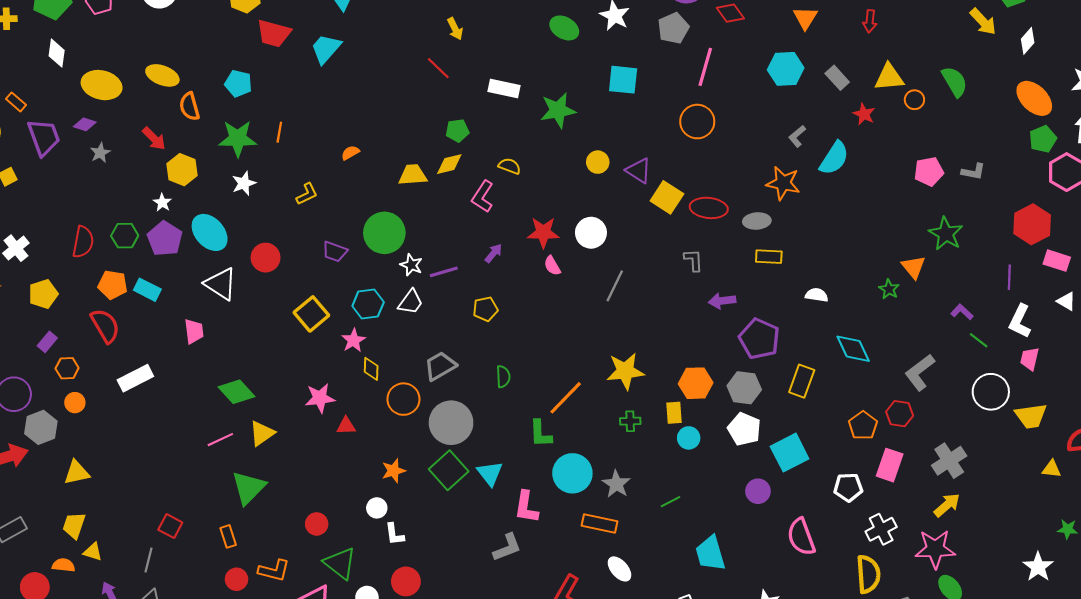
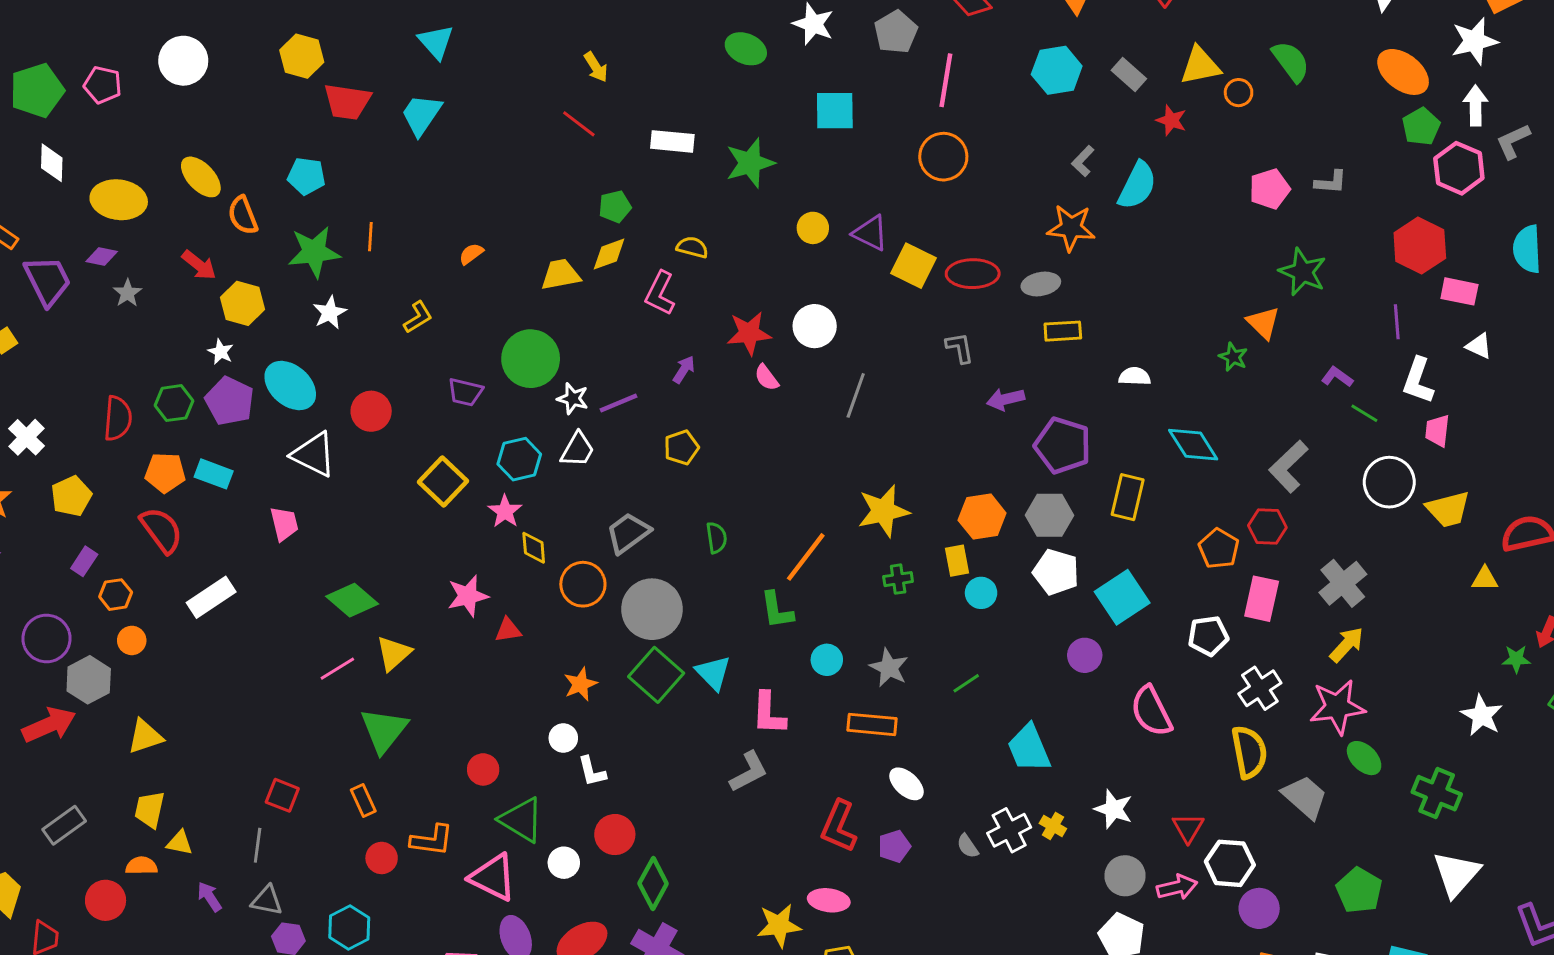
yellow ellipse: (162, 75) -> (201, 177), turned 32
cyan circle: (572, 473) -> (827, 660), size x0.6

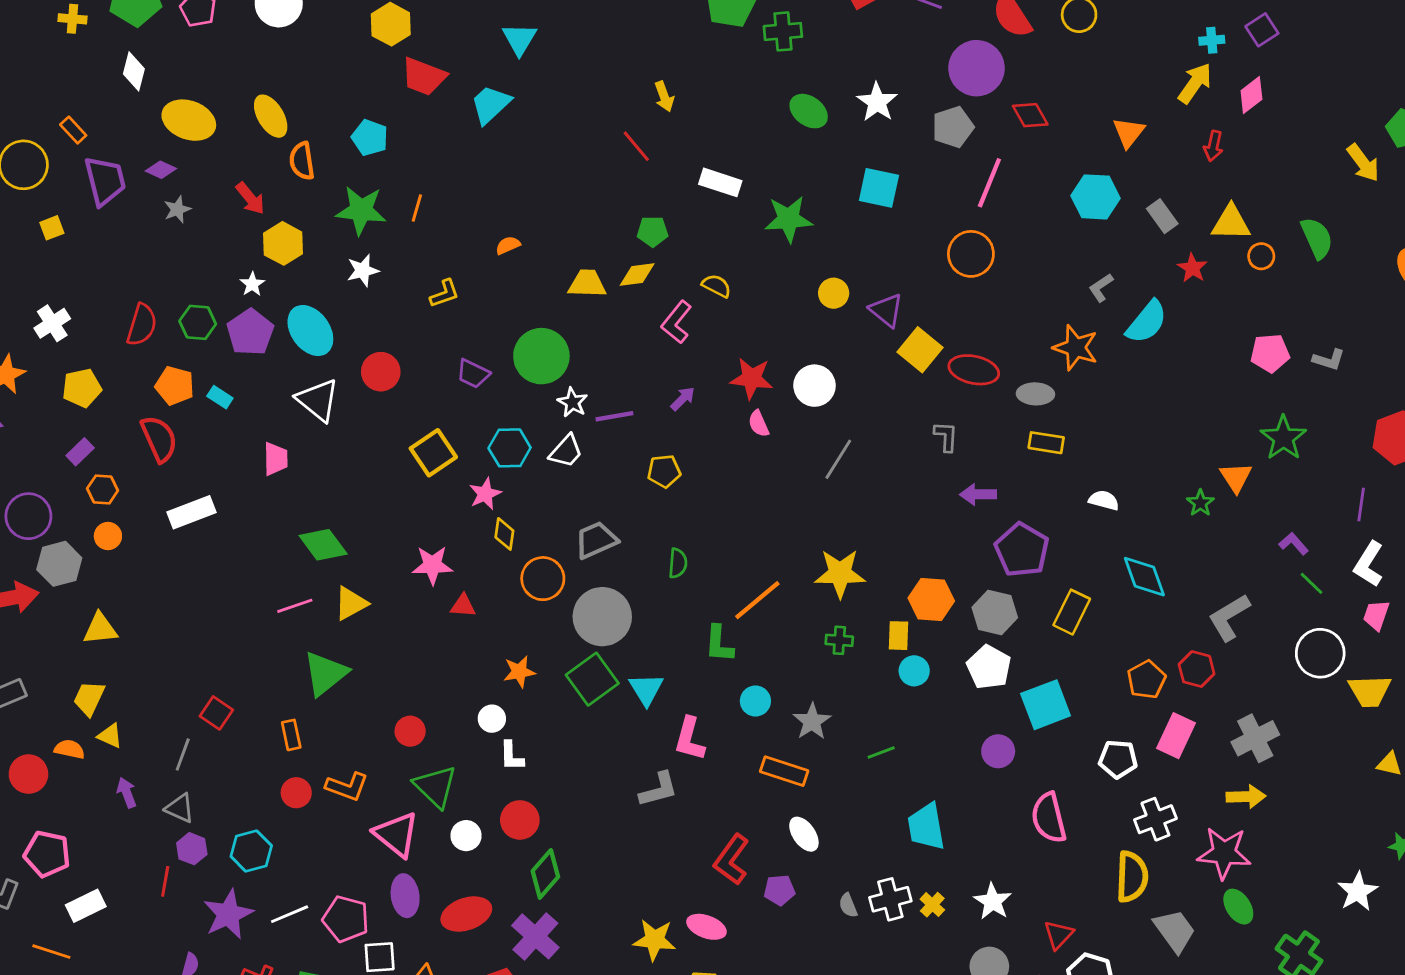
cyan rectangle: (214, 474) -> (220, 397), size x0.7
yellow arrow: (1347, 645) -> (1246, 797), turned 33

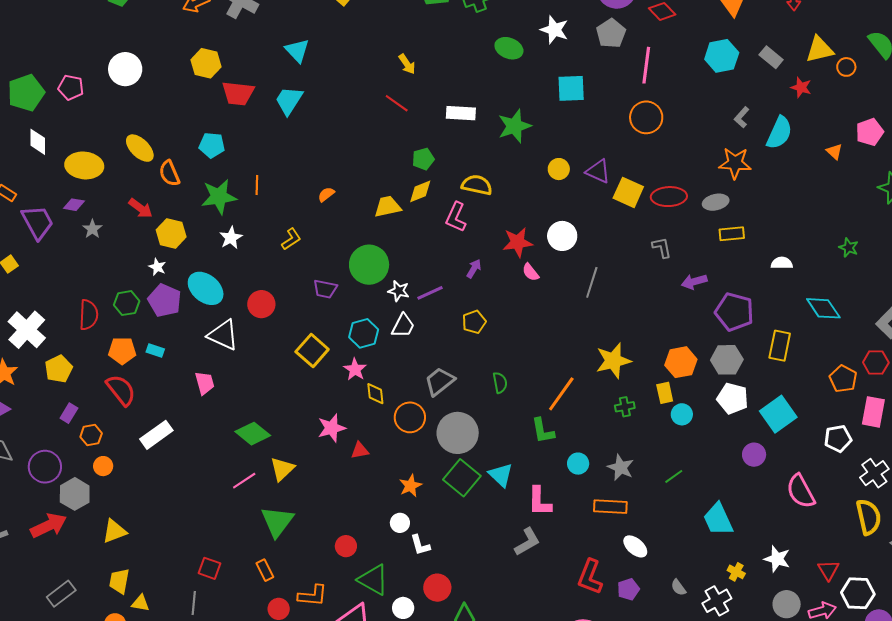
yellow semicircle: (717, 286) -> (477, 185), size x1.4
white cross: (52, 323) -> (27, 330), size x1.5
orange triangle: (1236, 477) -> (834, 152), moved, size x0.7
white cross: (890, 899) -> (717, 601), moved

